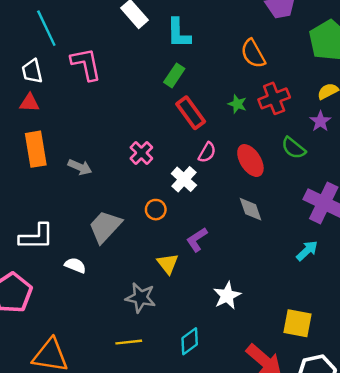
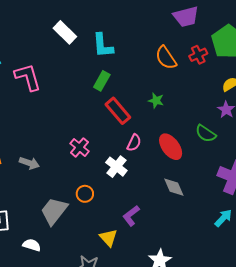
red cross: (274, 98) -> (198, 55), moved, size x0.7
orange circle: (156, 210) -> (85, 194), moved

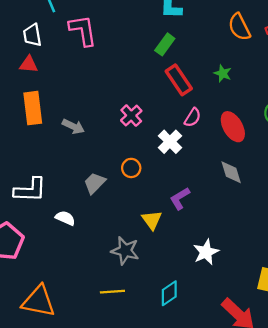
gray trapezoid: (54, 211) -> (95, 183), size x0.7

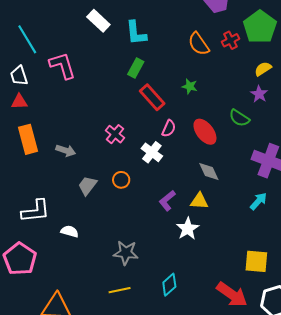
gray trapezoid: (95, 183) -> (87, 185), moved
yellow triangle: (152, 220) -> (199, 201), moved, turned -42
white star: (206, 252) -> (188, 229), moved

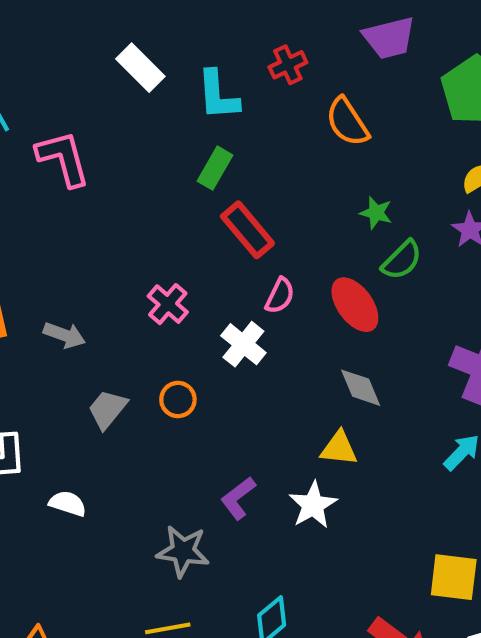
red cross: (230, 40) -> (288, 65), moved
green star: (190, 86) -> (376, 213), moved
green semicircle: (239, 118) -> (402, 260), moved, turned -80
purple L-shape: (167, 201) -> (238, 498), moved

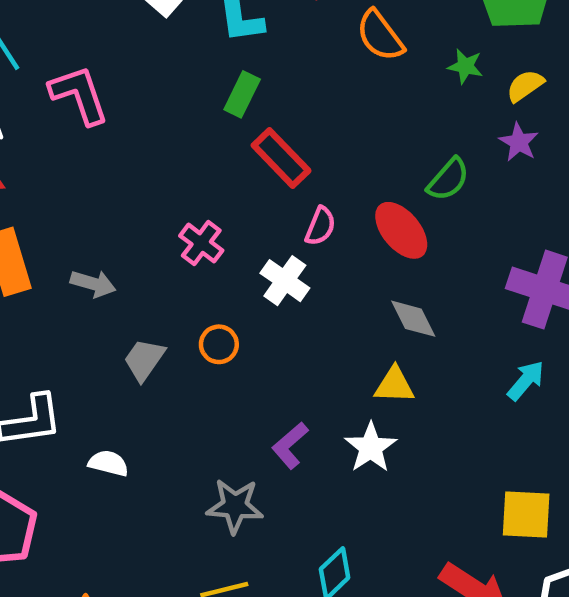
green star: (376, 213) -> (465, 66), moved

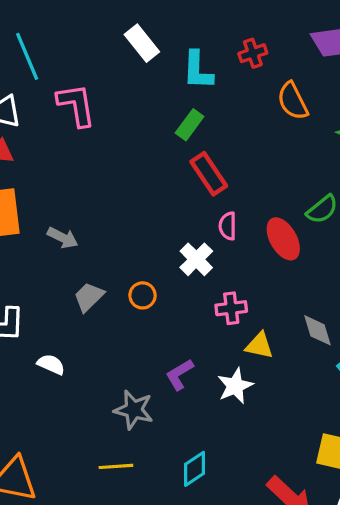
pink semicircle: (320, 226) -> (228, 226), turned 148
pink cross: (201, 243) -> (231, 308), moved, turned 36
gray diamond: (413, 319) -> (317, 330), moved

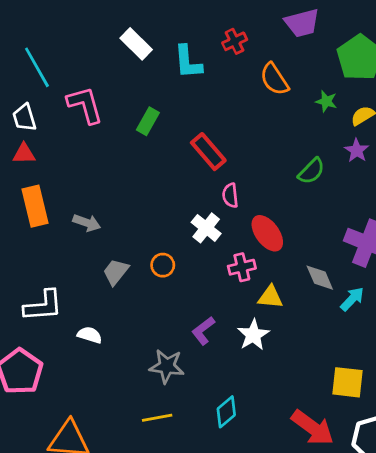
green rectangle: (190, 125) -> (148, 121), moved
red ellipse: (283, 239) -> (267, 233), moved

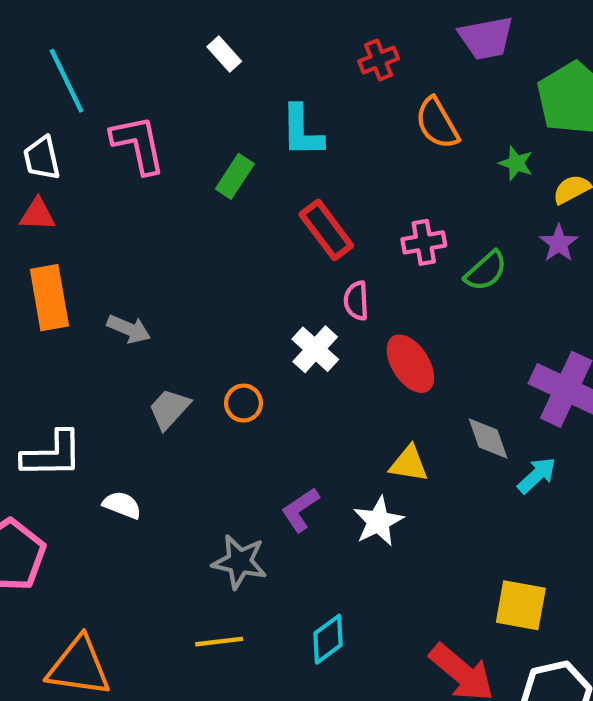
white rectangle: (136, 44) -> (224, 54), size x0.7
cyan L-shape: (188, 62) -> (302, 131), moved
pink cross: (242, 267) -> (424, 242), moved

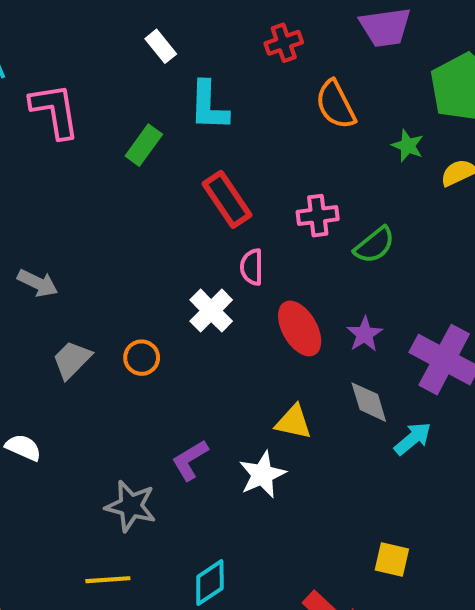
white rectangle: (224, 54) -> (161, 46), moved
purple star: (559, 243) -> (365, 334), moved
yellow square: (521, 605) -> (392, 560), size x0.7

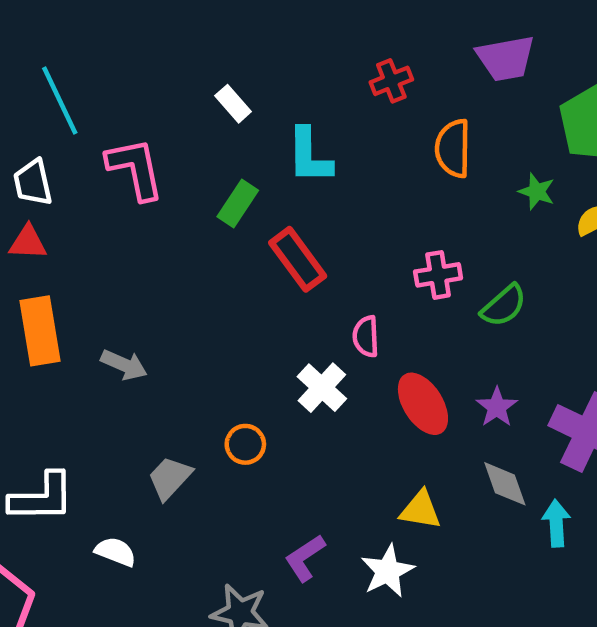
white rectangle: (161, 46) -> (233, 104), moved
orange semicircle: (336, 105) -> (453, 148), turned 30
red rectangle: (227, 199) -> (298, 259), moved
gray trapezoid: (72, 360) -> (170, 478), moved
cyan arrow: (413, 439) -> (556, 523), turned -51

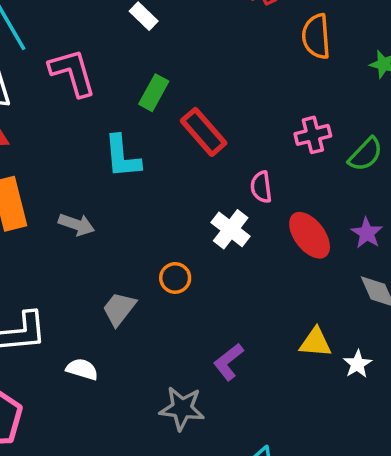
cyan L-shape: (309, 156) -> (122, 157), moved
yellow triangle: (420, 510) -> (315, 342), moved
white star: (388, 571) -> (357, 364), moved, size x0.7

